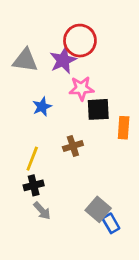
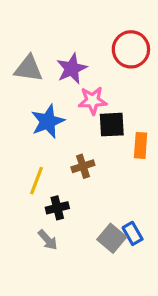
red circle: (80, 41) -> (131, 49), moved
blue star: (42, 107) -> (48, 121), size x1.5
black cross: (34, 185) -> (57, 208), moved
blue rectangle: (111, 223) -> (133, 233), moved

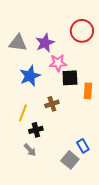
gray square: (112, 238) -> (70, 160), moved

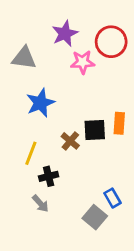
purple star: (45, 43) -> (65, 34), moved
pink star: (58, 63) -> (83, 62), moved
black square: (70, 78) -> (95, 130), moved
brown cross: (52, 104) -> (70, 141), turned -32

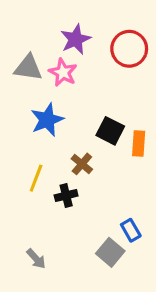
pink star: (83, 62) -> (63, 72), moved, turned 30
black square: (95, 130) -> (110, 131), moved, turned 30
black cross: (49, 176) -> (66, 196), moved
gray arrow: (40, 204) -> (36, 259), moved

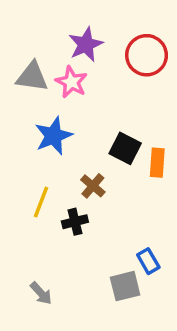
gray square: (110, 252) -> (125, 286), turned 36

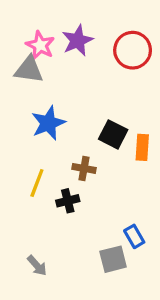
pink star: (71, 82) -> (40, 45), moved
brown cross: (93, 186) -> (84, 168), turned -30

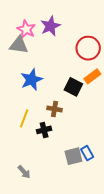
red circle: (133, 50) -> (88, 48), moved
orange rectangle: (142, 147) -> (92, 76), moved, turned 49
gray square: (113, 259) -> (73, 156), moved

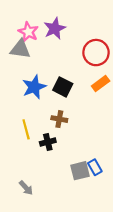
black square: (73, 87) -> (63, 87), moved
yellow line: (24, 118) -> (26, 129), turned -36

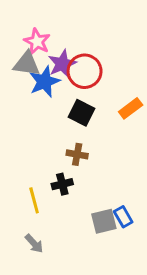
purple star: (55, 28) -> (62, 64), moved
red circle: (96, 53) -> (85, 71), moved
blue star: (34, 87) -> (44, 82), moved
yellow line: (26, 129) -> (34, 200), moved

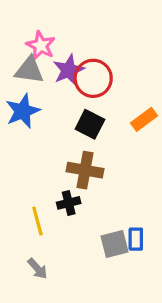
blue star: (44, 82) -> (23, 111), moved
brown cross: (77, 154) -> (85, 170), size x1.5
blue rectangle: (123, 217) -> (136, 239), turned 30

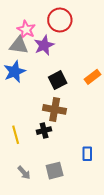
red circle: (93, 78) -> (60, 20), moved
black square: (90, 124) -> (58, 80), turned 36
yellow line: (37, 221) -> (16, 135), moved
gray square: (115, 244) -> (55, 171), moved

